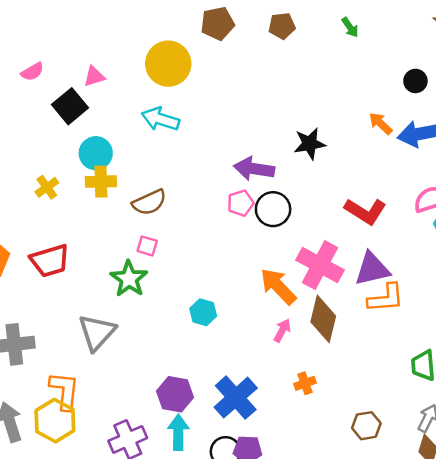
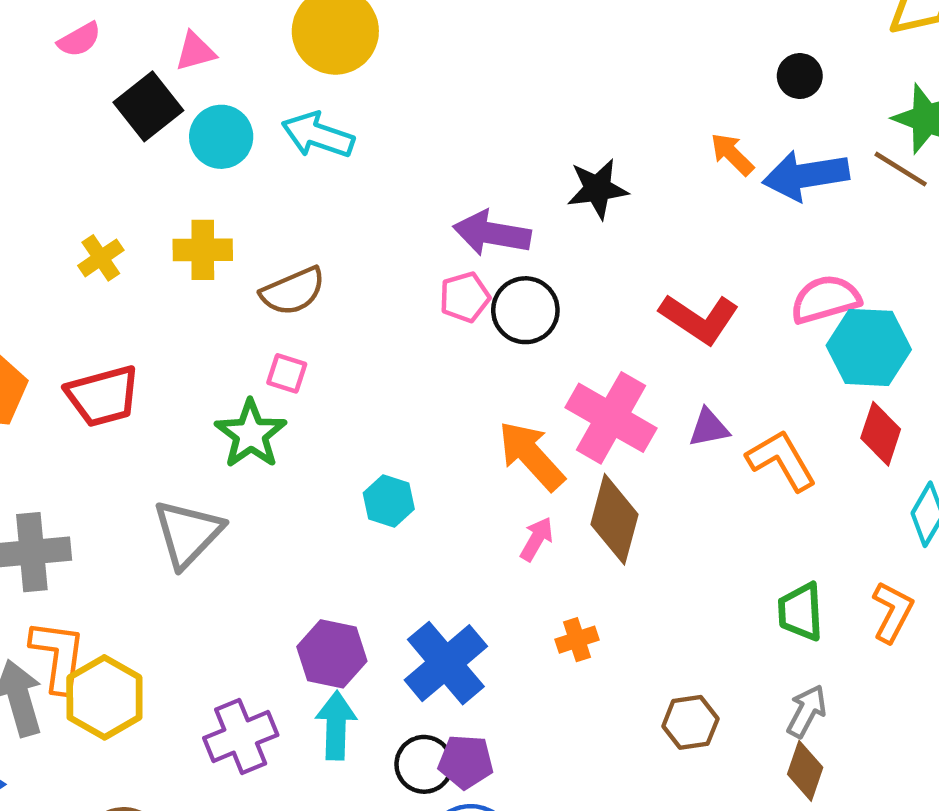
cyan circle: (96, 153) -> (221, 137), moved
purple triangle: (372, 269) -> (709, 428), size x0.6
orange L-shape: (386, 298) -> (781, 460), moved, turned -117
orange L-shape: (64, 391) -> (58, 656), moved

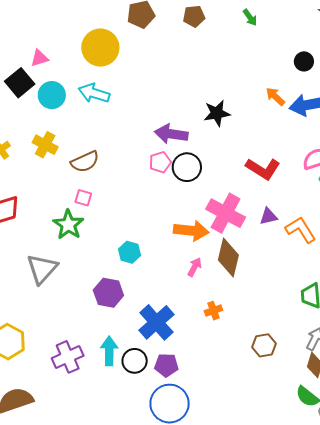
yellow cross: (203, 250) -> (45, 145), turned 30
orange arrow: (531, 456) -> (191, 231), turned 140
purple hexagon: (332, 654) -> (108, 293), moved
black circle: (424, 764) -> (135, 361), moved

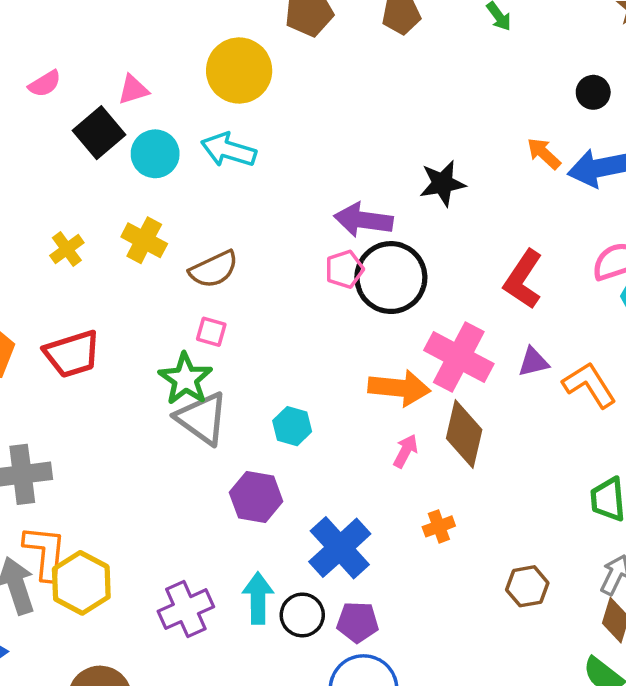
black circle: (187, 167) -> (391, 278), size x1.4
red L-shape: (263, 169) -> (523, 279), turned 92
gray triangle: (42, 269) -> (202, 418), moved, turned -36

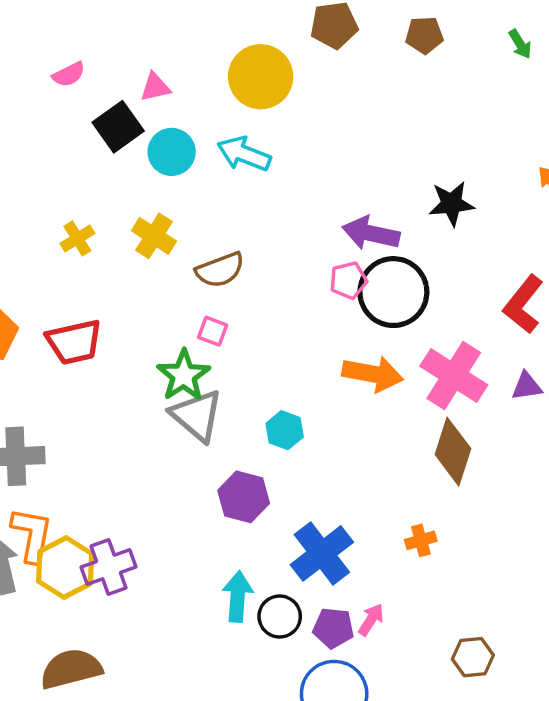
orange arrow: (399, 388) -> (373, 374), moved
pink arrow: (406, 451) -> (371, 620), moved
brown hexagon: (527, 586) -> (473, 657), moved
purple cross: (186, 609) -> (109, 567), moved

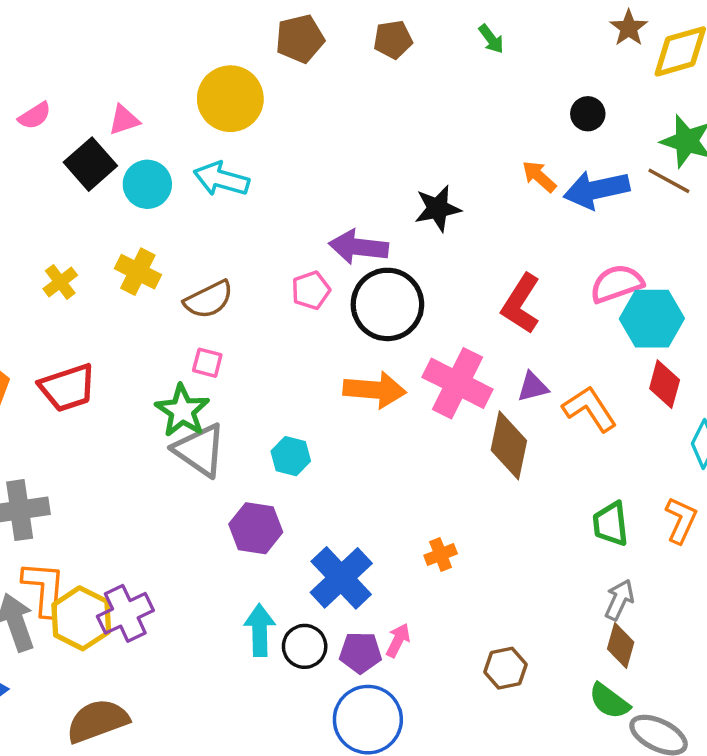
pink pentagon: (348, 280) -> (311, 290), moved
brown diamond: (453, 452) -> (509, 445), moved

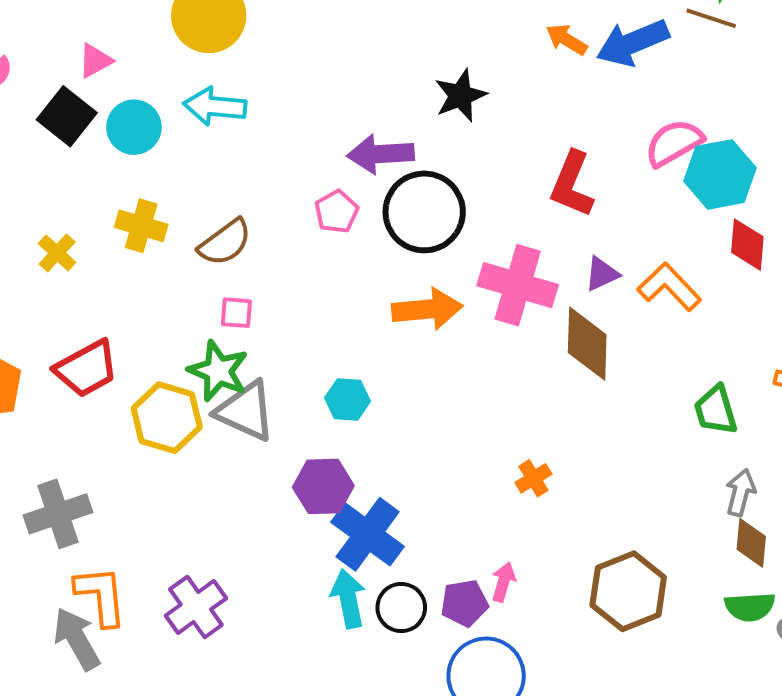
blue cross: (341, 578) -> (368, 534), moved
yellow hexagon: (81, 618) -> (167, 418), moved
brown hexagon: (505, 668) -> (628, 591), size x1.6
green semicircle: (609, 701) -> (750, 607), turned -30

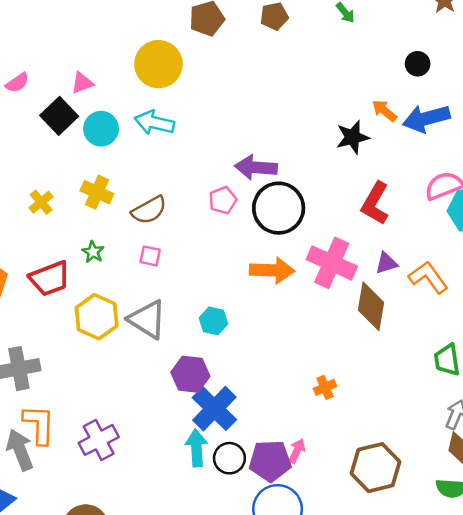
black star: (460, 96) -> (353, 137), moved
green star: (218, 371) -> (93, 252), moved, size x0.6
purple pentagon: (464, 603) -> (270, 461), size x1.4

